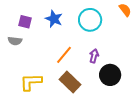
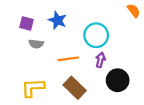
cyan circle: (90, 20) -> (96, 35), moved
gray semicircle: (15, 41) -> (36, 44), moved
orange line: (64, 55) -> (68, 59), turned 42

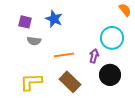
cyan circle: (96, 35) -> (112, 38), moved

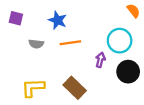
purple square: (25, 22) -> (16, 18), moved
orange line: (64, 55) -> (70, 43), moved
black circle: (110, 75) -> (128, 72), moved

